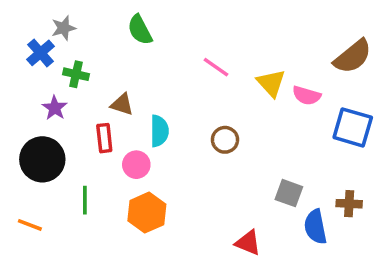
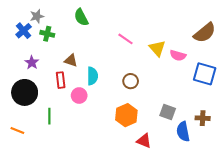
green cross: (76, 74) -> (47, 34), moved
orange hexagon: (147, 213) -> (126, 115), moved

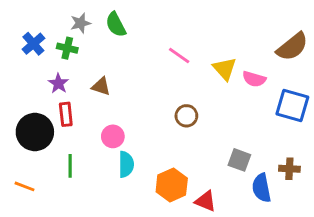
gray star: (37, 16) -> (80, 23), moved
purple star: (32, 63) -> (58, 83), moved
cyan semicircle: (93, 76) -> (126, 164), moved
red rectangle: (61, 80) -> (66, 114), moved
orange hexagon: (126, 115) -> (172, 185), moved

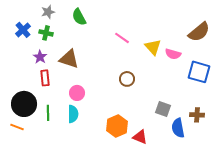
gray star: (80, 23) -> (48, 12), moved
brown triangle: (101, 86) -> (69, 59), size x1.5
black circle: (35, 132) -> (24, 104), moved
cyan semicircle: (126, 164) -> (73, 114), moved

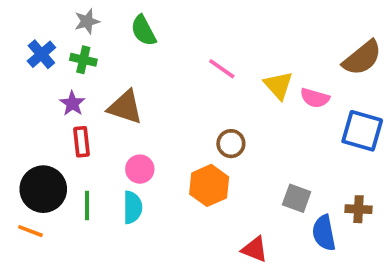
orange hexagon: (117, 126) -> (209, 185), moved

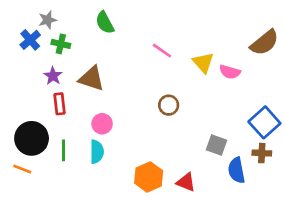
gray star: (87, 21) -> (48, 20), moved
blue square: (362, 131) -> (264, 122), moved, turned 32
orange hexagon: (209, 185) -> (149, 177), moved

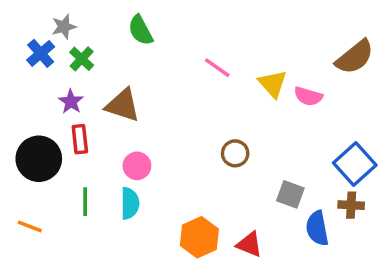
green cross: (61, 44) -> (82, 59), turned 30
brown circle: (169, 105) -> (235, 153), moved
black circle: (32, 138) -> (39, 159), moved

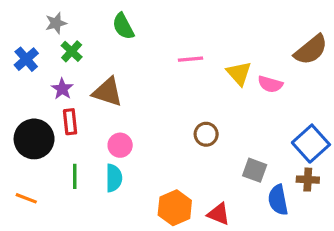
blue cross: (41, 53) -> (26, 59), moved
pink line: (217, 68) -> (190, 59), turned -40

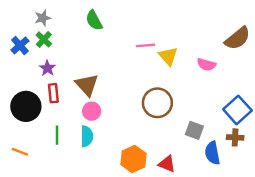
green cross: (72, 51) -> (44, 39), moved
yellow triangle: (239, 73) -> (168, 56), moved
brown triangle: (108, 92) -> (87, 85), moved, turned 30
brown circle: (206, 134) -> (157, 103), size x1.6

